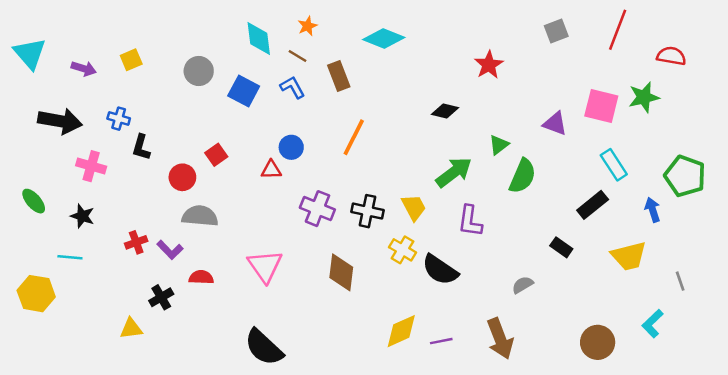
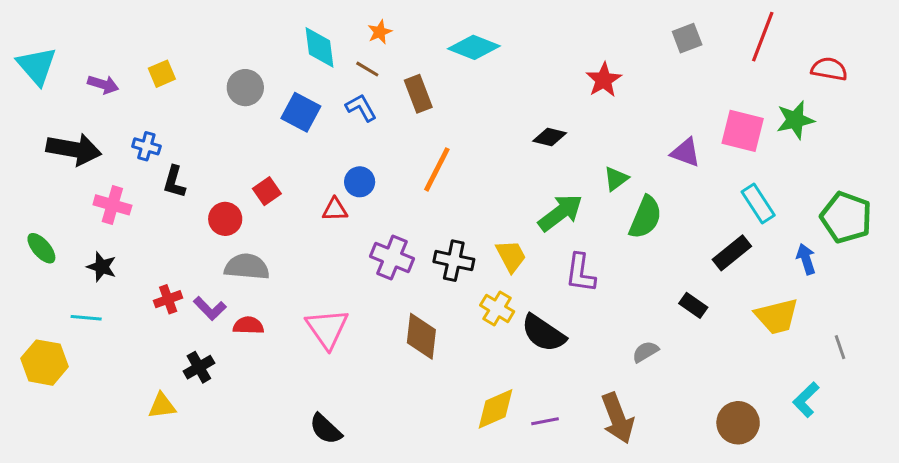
red semicircle: (201, 277) -> (248, 325), moved
black semicircle: (264, 347) -> (326, 429), size x0.7

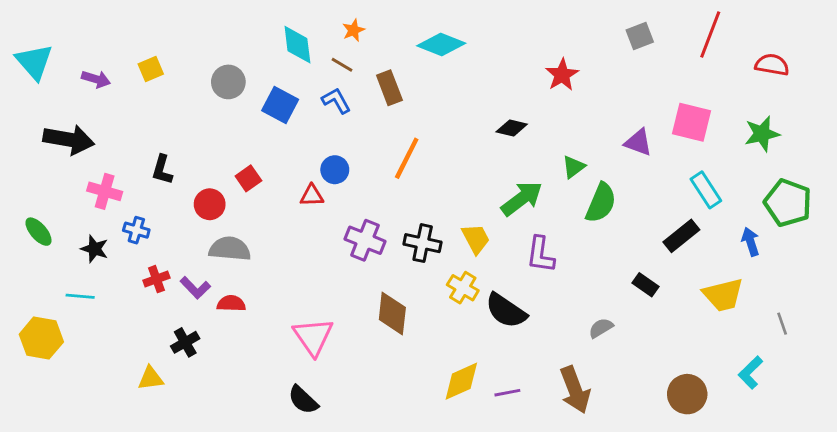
green star: (795, 120) -> (762, 134), moved
blue cross: (146, 146) -> (136, 230), moved
pink triangle: (327, 329) -> (313, 337), moved

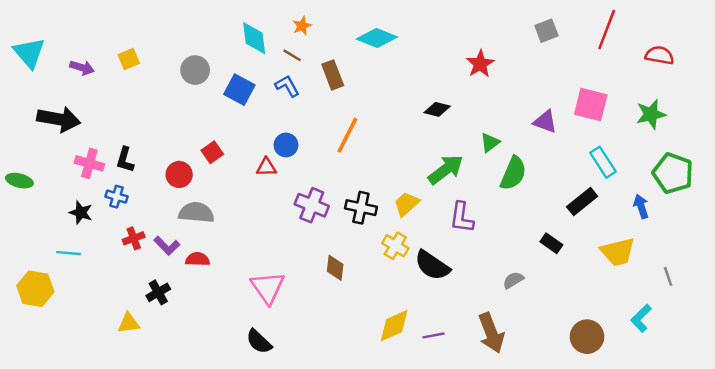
black L-shape: (162, 170) -> (125, 160), moved
green ellipse: (38, 232) -> (19, 181), moved, turned -35
yellow trapezoid: (476, 239) -> (406, 204), turned -104
brown diamond: (392, 314) -> (335, 268), size x0.7

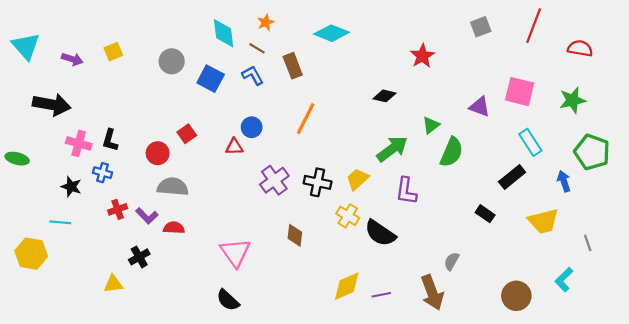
purple cross: (312, 205) -> (274, 180), turned 32
gray semicircle: (513, 280) -> (452, 261), moved, turned -30

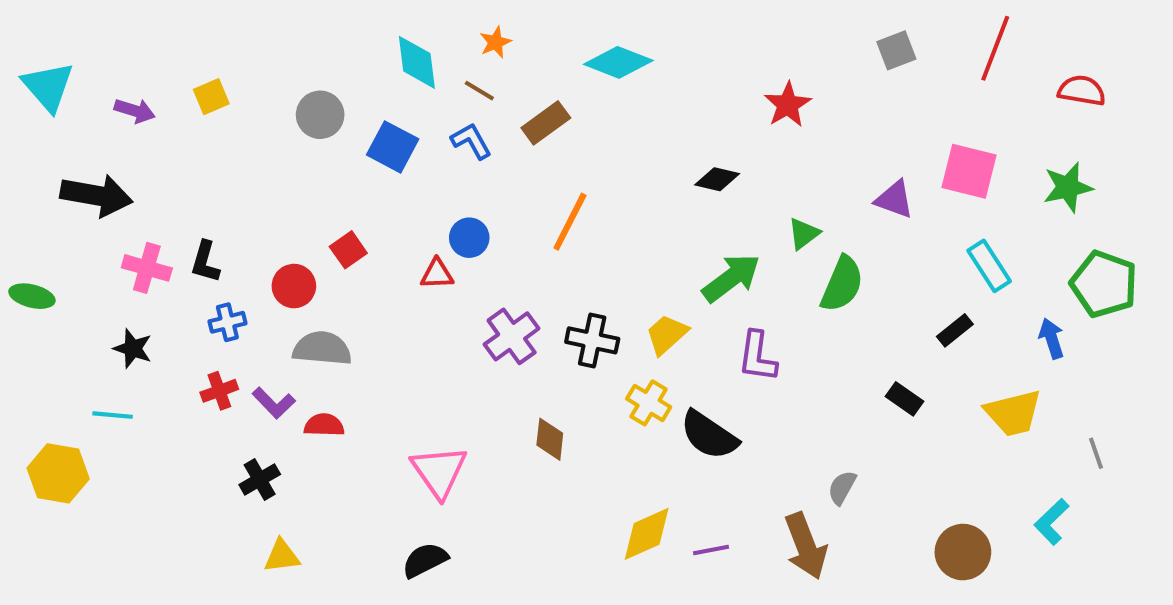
brown rectangle: (293, 66) -> (546, 123), turned 75
blue cross: (102, 173) -> (227, 322), moved, turned -30
black rectangle: (512, 177) -> (955, 330), size x0.7
yellow triangle: (113, 284) -> (282, 556), moved
black semicircle: (228, 300) -> (425, 560), turned 110

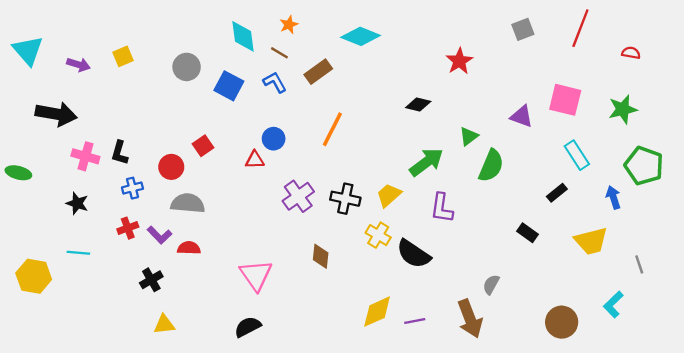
red semicircle: (1082, 91) -> (631, 53), size x0.7
cyan line: (113, 415) -> (78, 253), moved

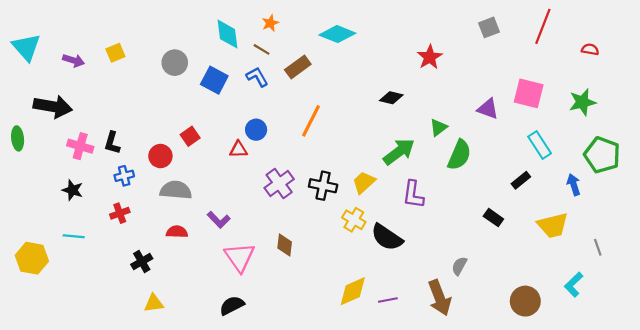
green ellipse: (18, 173) -> (18, 138), moved, turned 70
purple L-shape: (160, 235) -> (219, 220), moved
brown diamond: (321, 256) -> (285, 245), moved

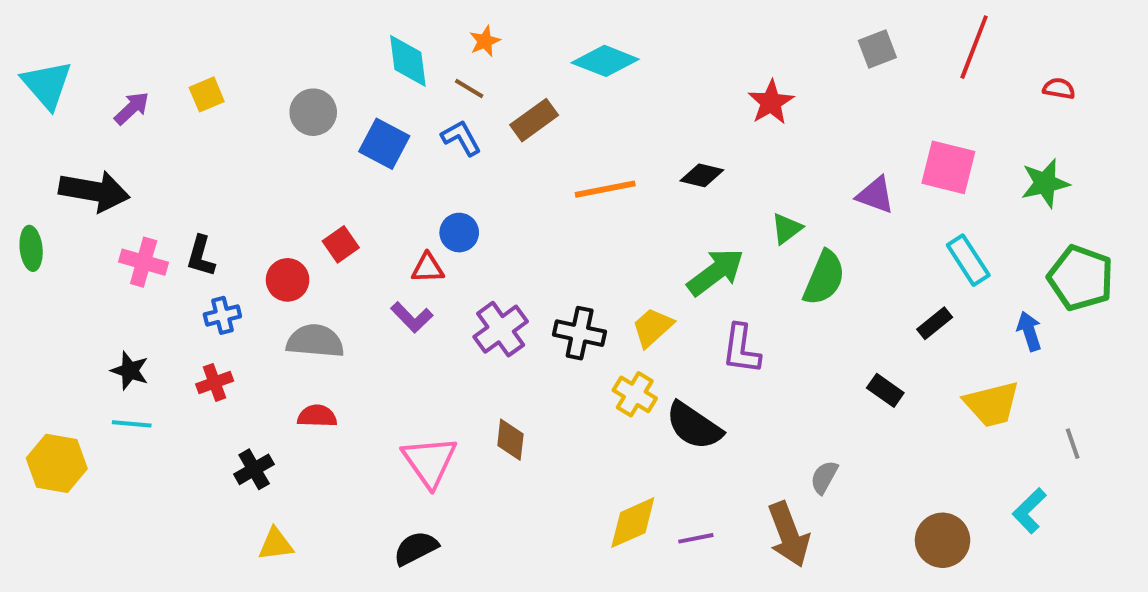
purple arrow: (74, 60) -> (132, 108), turned -60
orange line: (311, 121) -> (605, 189), moved, turned 52
black star: (73, 190) -> (130, 371), moved
purple L-shape: (219, 220) -> (412, 317), moved

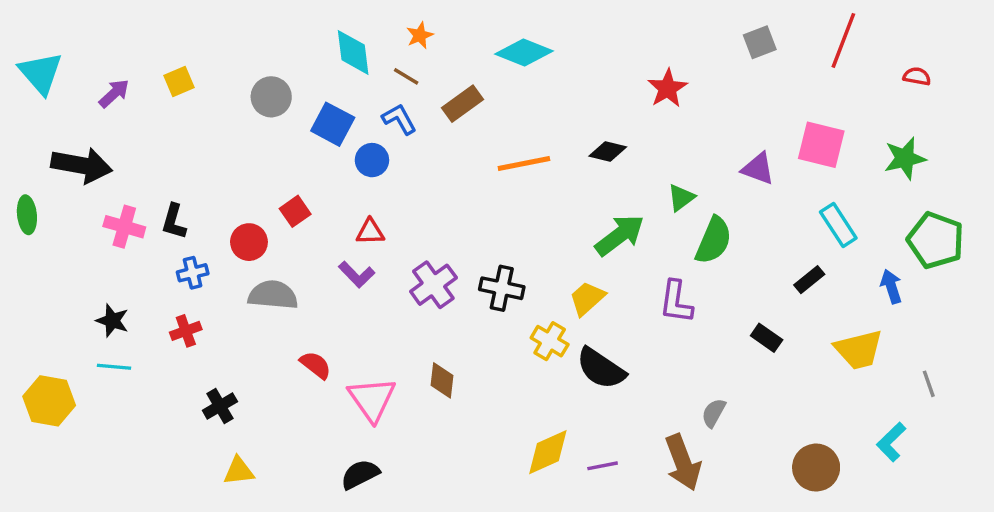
blue circle: (459, 233) -> (372, 160), moved
yellow trapezoid: (653, 327) -> (587, 298), moved
purple L-shape: (741, 349) -> (676, 302), moved
red semicircle: (317, 416) -> (316, 365), moved, turned 36

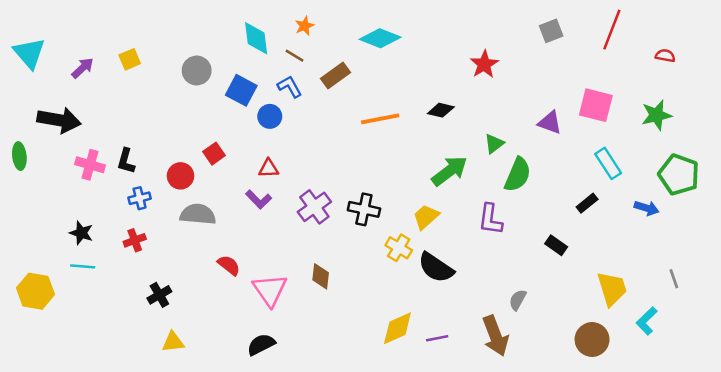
blue arrow: (891, 286) -> (647, 208), turned 125
yellow trapezoid: (859, 350) -> (612, 289), moved, turned -93

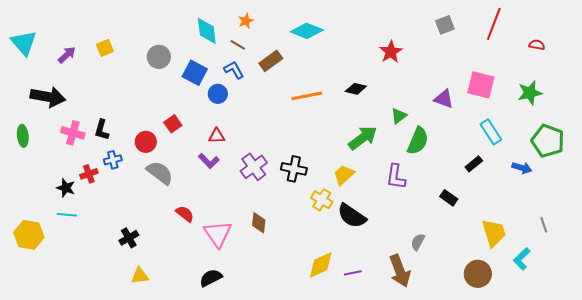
green ellipse: (19, 156) -> (23, 136), moved
gray semicircle: (198, 214) -> (160, 173), turned 32
red cross: (135, 240) -> (89, 174), moved

